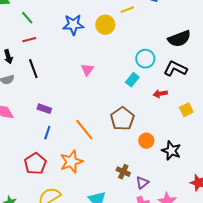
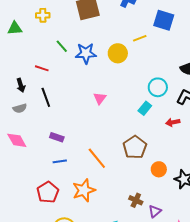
green line: (27, 18) -> (62, 46), moved
red line: (29, 40) -> (42, 68), turned 32
blue line: (47, 133) -> (60, 161), turned 64

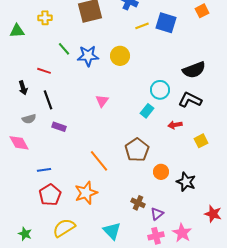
yellow line: (140, 38) -> (142, 26), moved
gray semicircle: (20, 108) -> (29, 119), moved
purple rectangle: (57, 137) -> (59, 127), moved
blue line: (60, 161) -> (44, 170), moved

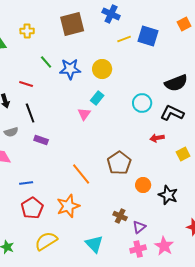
cyan rectangle: (147, 111) -> (97, 98), moved

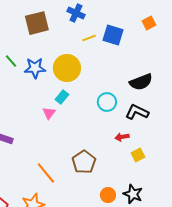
yellow circle: (102, 69) -> (67, 68), size x1.4
yellow square: (183, 154) -> (138, 155), moved
orange circle: (143, 185) -> (108, 195), moved

